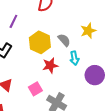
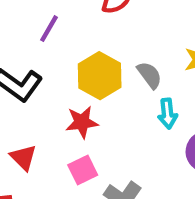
red star: (50, 65) -> (82, 122), moved

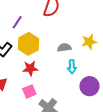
gray semicircle: (149, 75) -> (64, 48), turned -64
yellow hexagon: (100, 76) -> (28, 44), moved

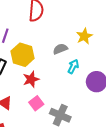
cyan arrow: (72, 67) -> (73, 66), turned -136

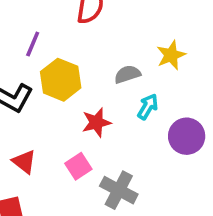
red star: (31, 79) -> (97, 122), moved

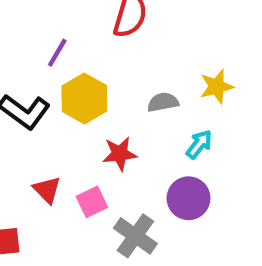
cyan arrow: (148, 107) -> (199, 144), moved
purple circle: (187, 136) -> (189, 198), moved
red triangle: (24, 162) -> (47, 190), moved

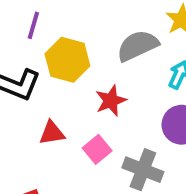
gray semicircle: (163, 102) -> (138, 46), size x1.5
red triangle: (47, 190) -> (52, 133), moved, turned -40

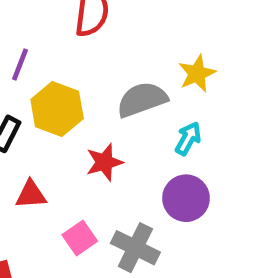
pink square: (97, 149) -> (80, 238), moved

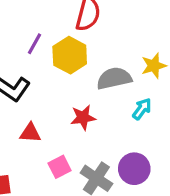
yellow hexagon: (57, 109) -> (70, 55), moved
purple circle: (186, 198) -> (134, 169), moved

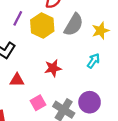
gray semicircle: (114, 78) -> (74, 25), moved, turned 135

